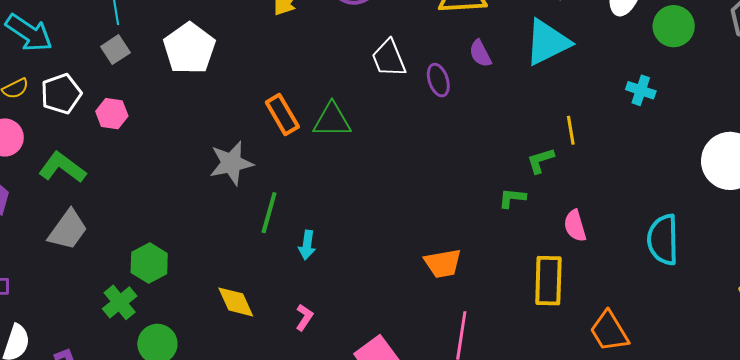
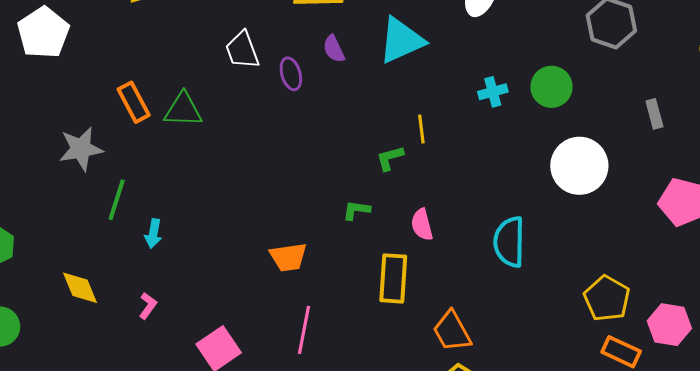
green circle: (674, 26) -> (552, 87), moved
cyan cross: (641, 90) -> (493, 92), turned -36
green L-shape: (512, 198) -> (356, 210), moved

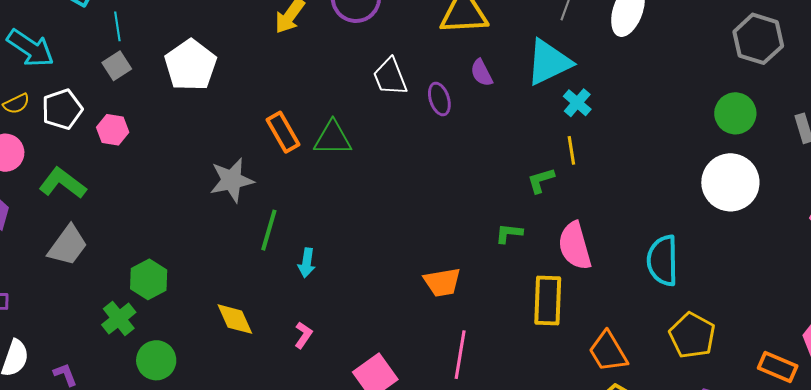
green circle: (552, 87) -> (735, 113), moved
cyan cross: (493, 92) -> (577, 103), moved, turned -32
pink semicircle: (422, 225) -> (575, 246), size x1.5
yellow pentagon: (607, 298) -> (692, 335), moved

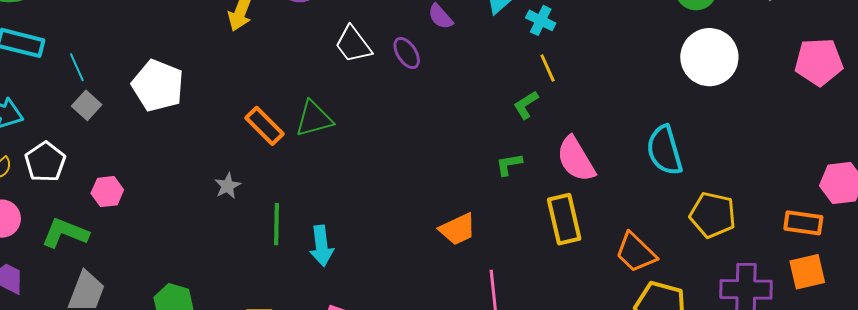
pink hexagon: (113, 130) -> (107, 192), moved
gray star: (232, 180) -> (228, 186), size x0.6
cyan arrow: (307, 263) -> (322, 246), size x1.4

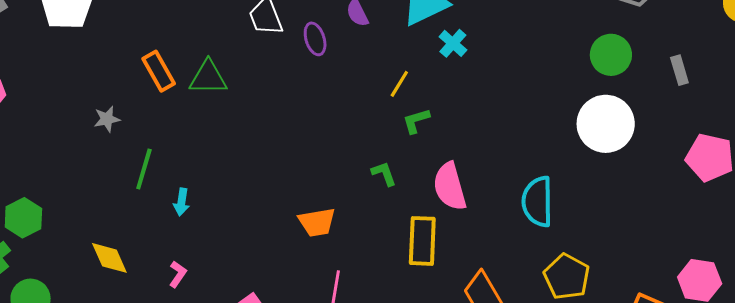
yellow line: (548, 68) -> (399, 84), moved, turned 40
green L-shape: (509, 164) -> (384, 174), turned 64
cyan arrow: (322, 246) -> (181, 202), size x0.7

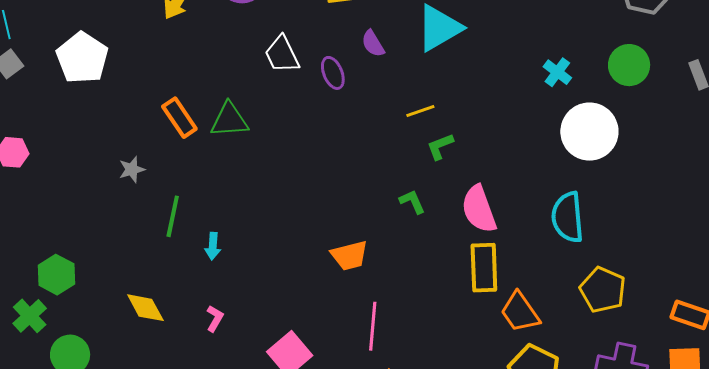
cyan cross: (453, 43) -> (557, 72), moved
yellow line: (399, 84) -> (420, 111), turned 44
white circle: (606, 124) -> (589, 132), moved
yellow rectangle: (422, 241) -> (484, 268), moved

